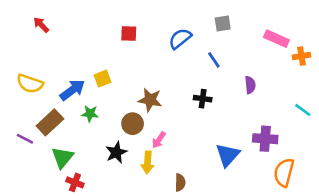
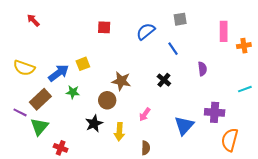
pink rectangle: (276, 39) -> (224, 31), turned 66
black cross: (203, 99) -> (164, 80), turned 32
cyan line: (303, 110) -> (245, 89), turned -56
pink arrow: (159, 140) -> (145, 114), moved
green triangle: (62, 157) -> (39, 127), moved

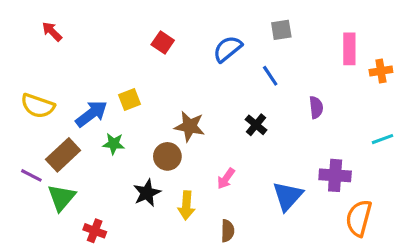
red square: (104, 27) -> (163, 43), turned 32

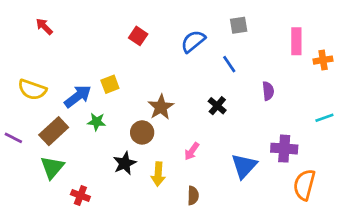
brown star: (190, 126) -> (161, 107), turned 30
purple line: (31, 175) -> (13, 138), moved

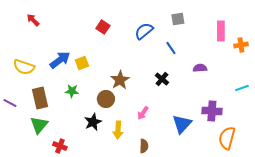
purple semicircle: (268, 91) -> (200, 68), turned -88
blue arrow: (78, 96) -> (60, 60), moved
brown rectangle: (54, 131) -> (40, 98), turned -60

